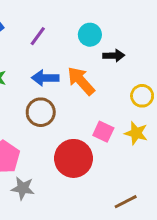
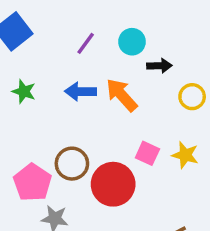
purple line: (38, 36) -> (86, 43), moved
yellow circle: (142, 96) -> (192, 97), moved
brown circle: (41, 112) -> (72, 164), moved

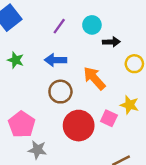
orange arrow: (122, 95) -> (94, 78), moved
pink square: (147, 153) -> (109, 118), moved
brown circle: (72, 164) -> (60, 92), moved

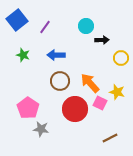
purple line: (59, 26) -> (45, 27), moved
orange arrow: (94, 78) -> (90, 83), moved

